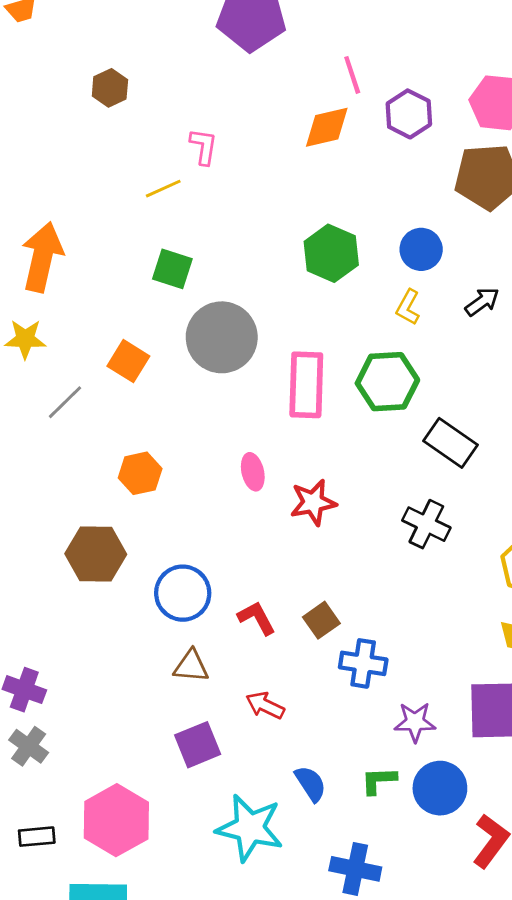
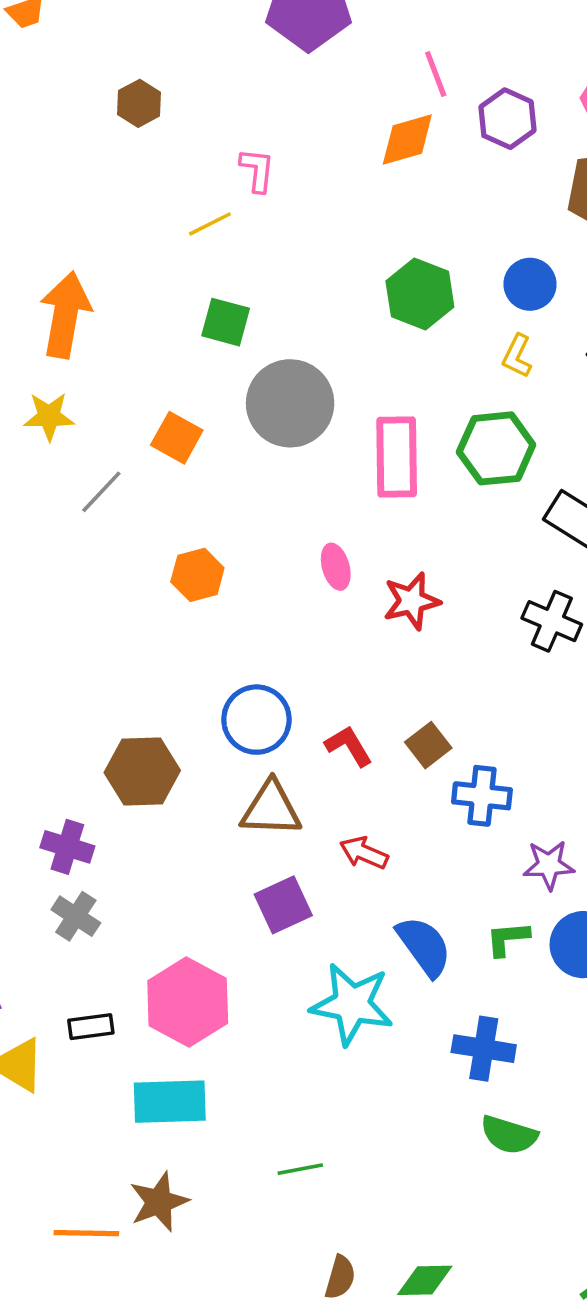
brown hexagon: (96, 554) -> (142, 771), moved
brown triangle: (191, 666) -> (271, 809), size x1.4
blue semicircle: (311, 784) -> (424, 946), size x1.4

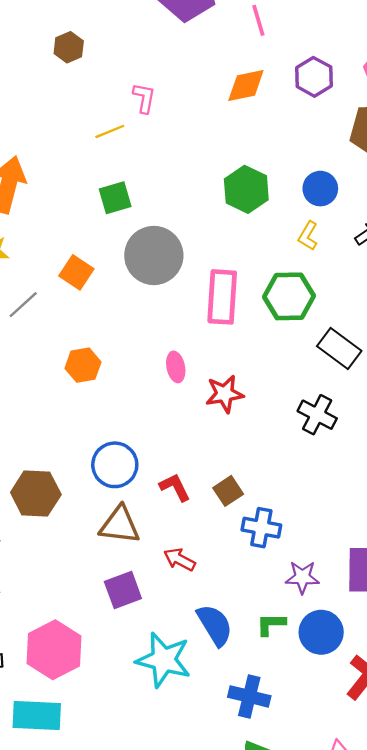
pink line: (436, 74) -> (258, 20), moved
green square: (226, 322) -> (115, 198), turned -36

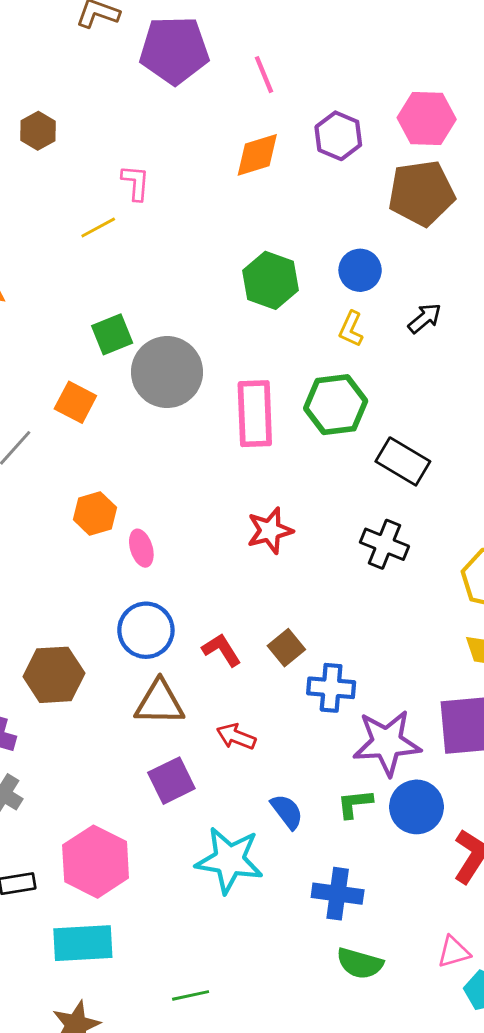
green square: (115, 198) -> (112, 334), moved
pink ellipse: (176, 367) -> (141, 548), moved
purple star: (302, 577) -> (387, 743), size x1.6
blue semicircle: (215, 625) -> (287, 812), size x0.7

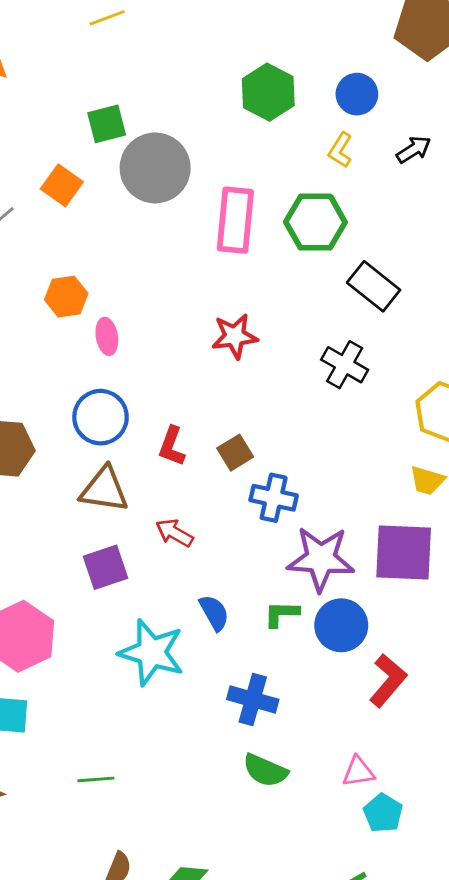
red L-shape: (222, 650) -> (172, 446), turned -135

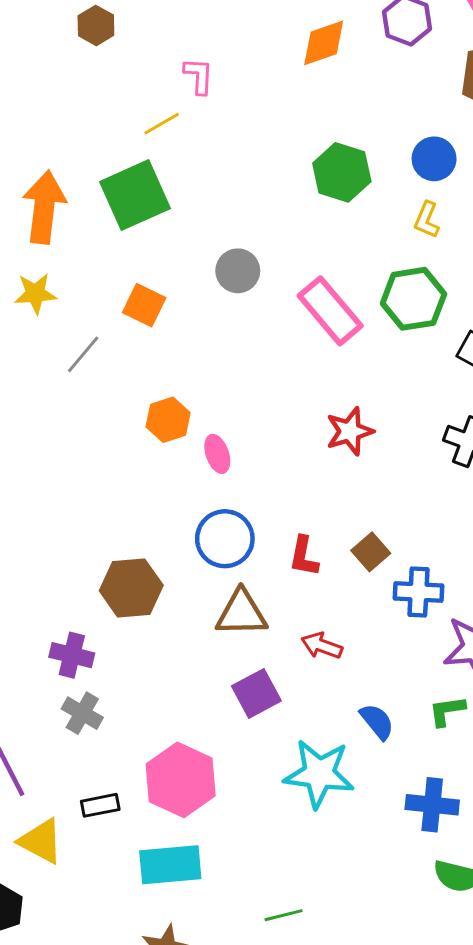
green square: (107, 124) -> (135, 195), moved, size x1.6
gray circle: (155, 168) -> (238, 271), size x0.6
pink rectangle: (235, 220) -> (330, 311), turned -36

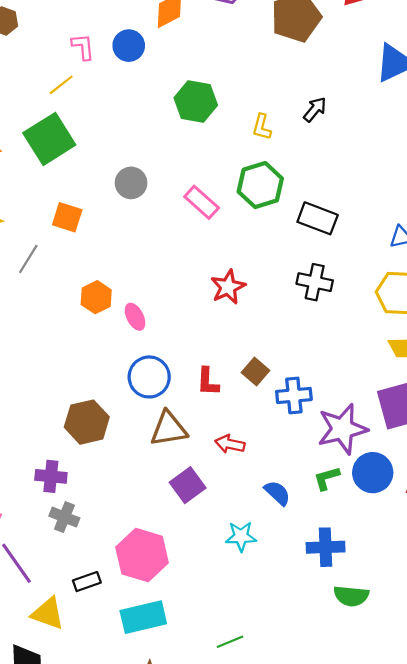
blue circle: (434, 159) -> (129, 46), moved
pink rectangle: (330, 311) -> (202, 202), size x0.7
cyan star: (319, 774) -> (241, 536), size x0.6

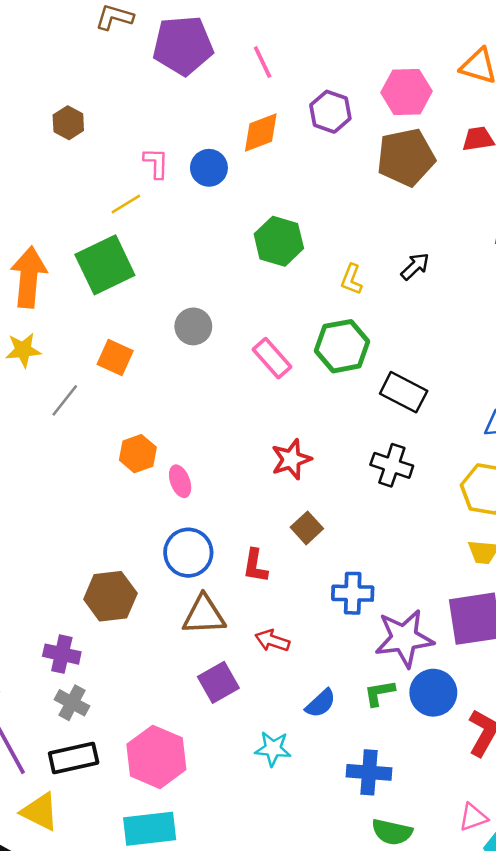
brown square: (255, 372) -> (307, 528), moved
blue semicircle: (277, 493) -> (321, 703), turned 88
black rectangle: (87, 582) -> (74, 758), moved, size x1.5

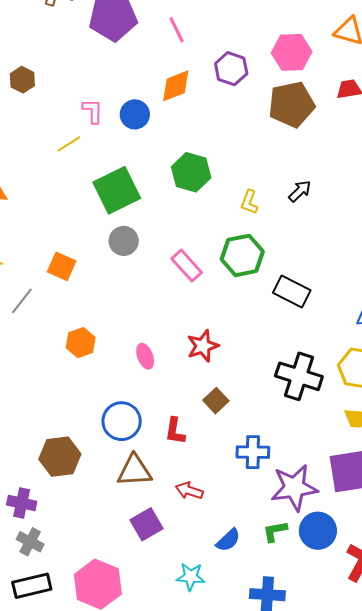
green square: (105, 265) -> (117, 190), moved
black cross: (392, 465) -> (299, 376), moved, size x1.4
pink ellipse: (180, 481) -> (145, 356), moved

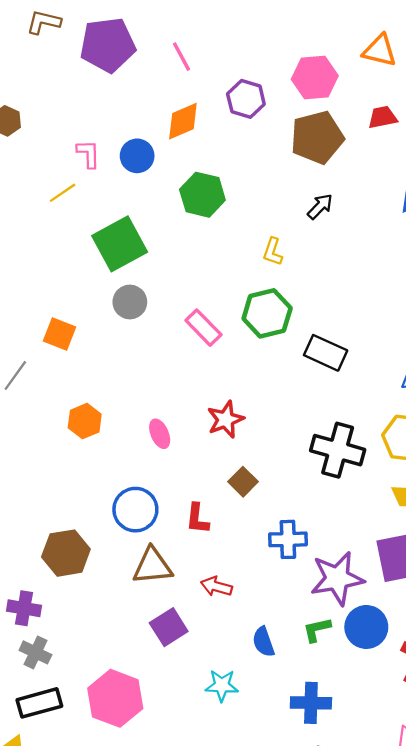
green hexagon: (191, 172) -> (202, 195), moved
black arrow: (300, 191) -> (320, 206), moved
blue semicircle: (228, 540) -> (263, 642), turned 116

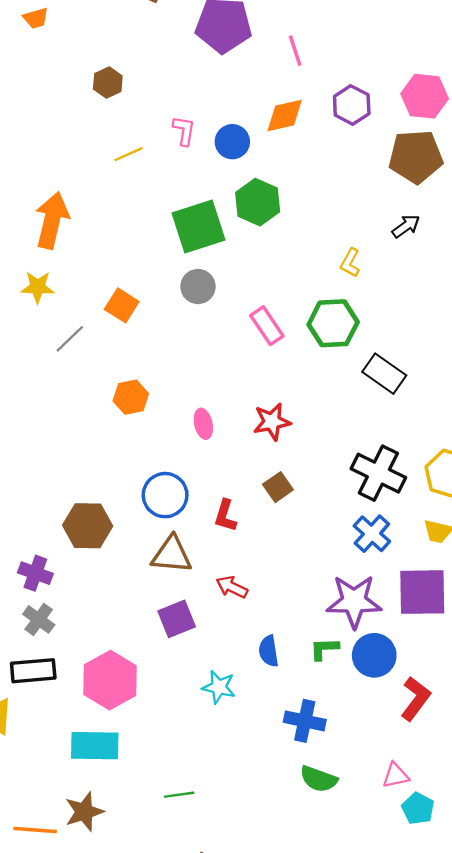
yellow line: (63, 193) -> (128, 154), moved
green hexagon: (202, 195) -> (258, 202), moved
blue cross: (288, 539) -> (372, 534), moved, turned 33

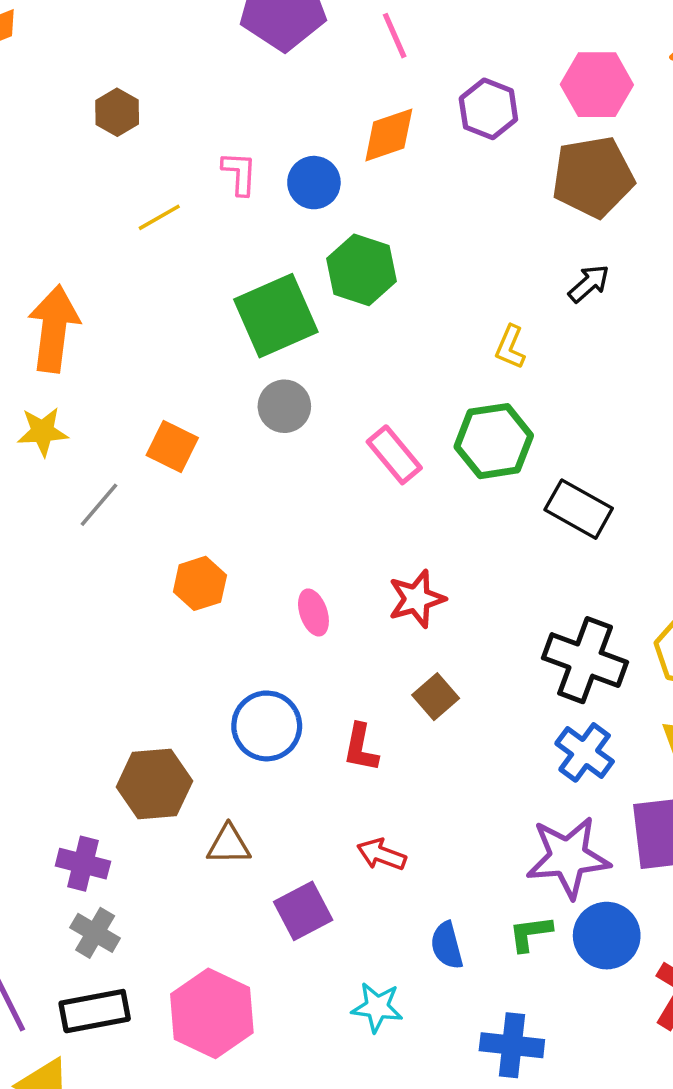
brown triangle: (172, 555) -> (229, 845), moved, size x0.7

